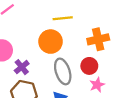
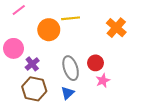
orange cross: (98, 39) -> (116, 28), moved, turned -36
orange circle: (51, 42) -> (49, 30), moved

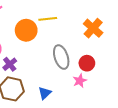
red circle: (95, 63) -> (87, 63), moved
gray ellipse: (71, 68) -> (61, 57), moved

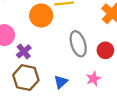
pink star: (80, 81) -> (93, 79), moved

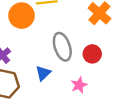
blue triangle: (61, 82) -> (43, 73), moved

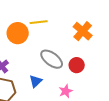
gray ellipse: (62, 47) -> (52, 59), turned -35

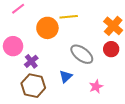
red circle: (77, 65) -> (111, 49), moved

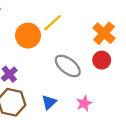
yellow line: (69, 17) -> (53, 23), turned -36
blue triangle: (66, 76) -> (49, 102), moved

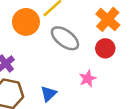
gray ellipse: (68, 66) -> (65, 38), moved
pink star: (84, 103) -> (88, 79), moved

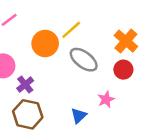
blue triangle: (49, 94) -> (79, 116), moved

